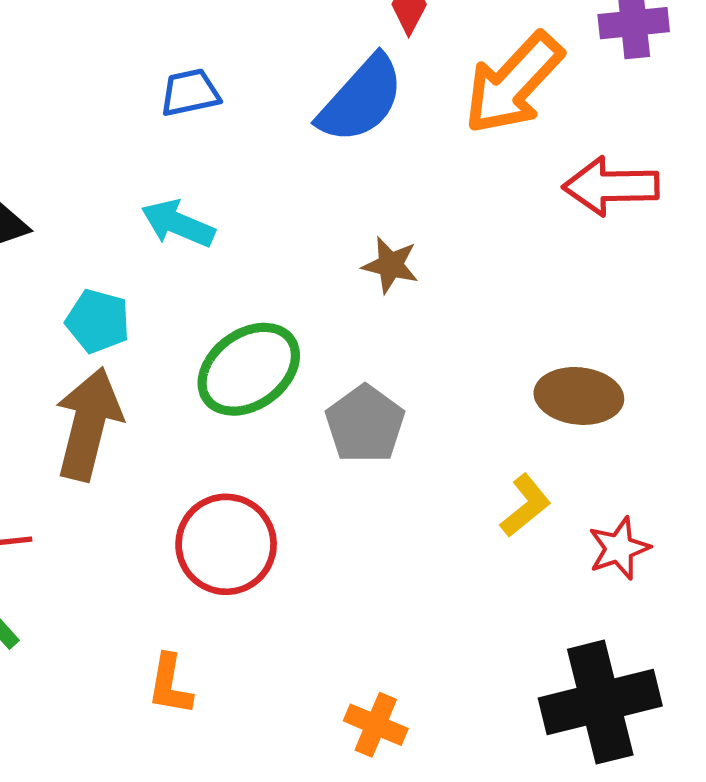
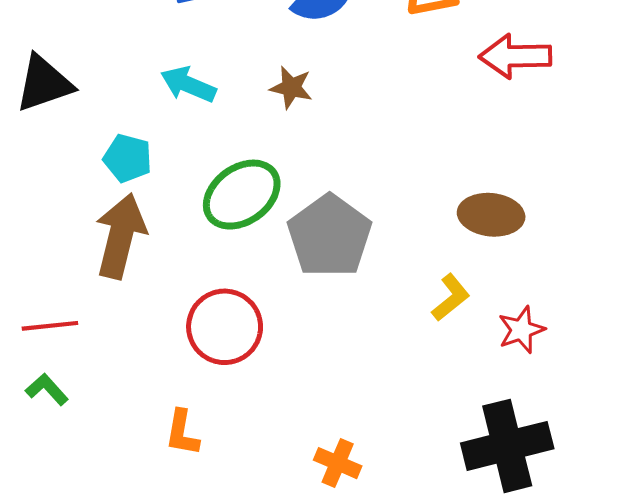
brown star: (390, 265) -> (291, 88), moved
gray pentagon: (365, 424) -> (330, 236), size x1.4

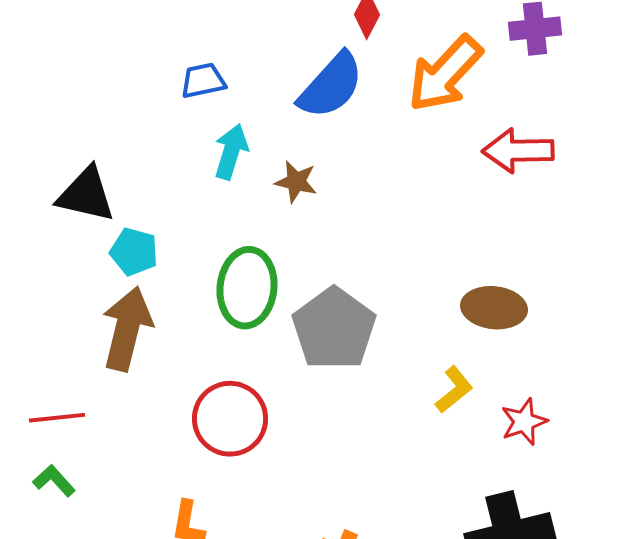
black triangle: (44, 84) -> (86, 195), moved, turned 32
cyan arrow: (188, 85) -> (231, 152), moved, turned 84
green ellipse: (242, 195) -> (247, 288), turned -48

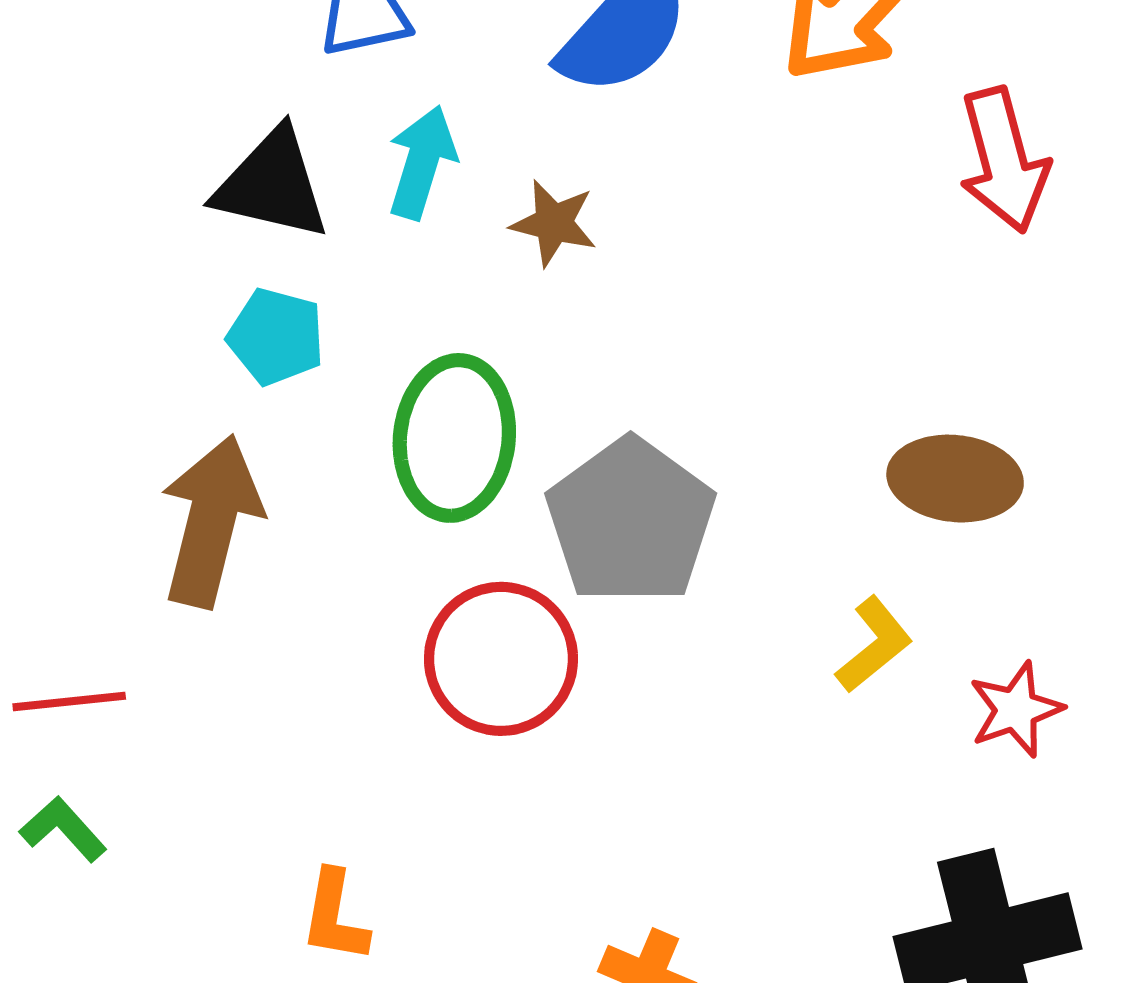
red arrow: (518, 151) -> (1004, 160), turned -104
black triangle: (86, 195) -> (272, 185), moved
cyan pentagon: (134, 252) -> (276, 337), moved
red circle: (230, 419) -> (501, 659), moved

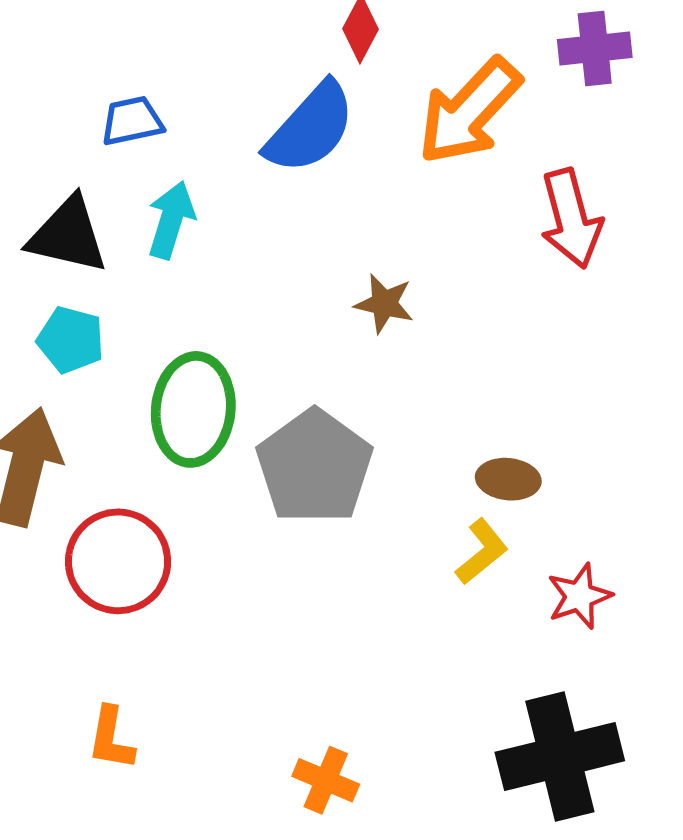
brown star: (554, 223) -> (384, 304), moved
brown ellipse: (955, 479) -> (508, 479), moved, size x0.7
red circle: (501, 659) -> (118, 561), moved

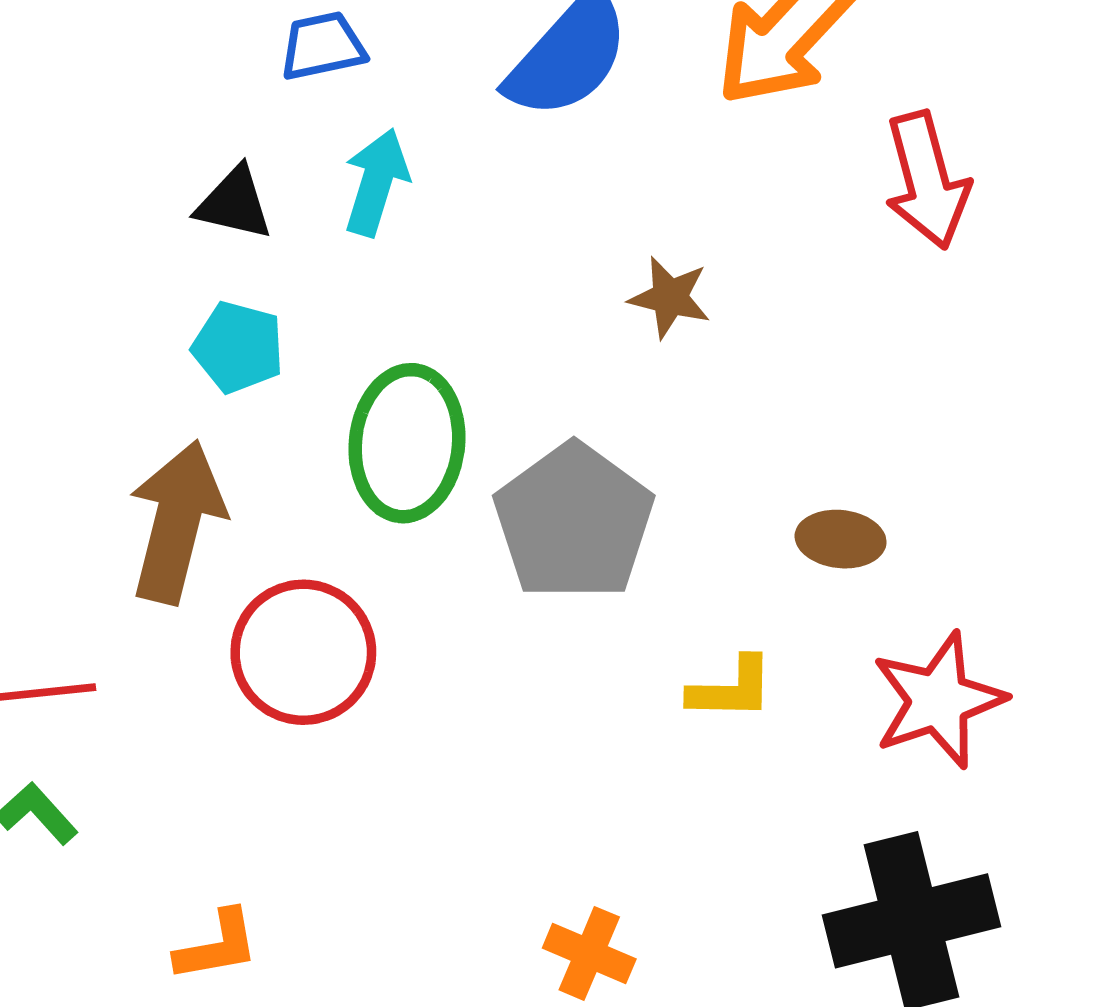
black triangle: (68, 235) -> (234, 203), size x0.7
yellow L-shape: (482, 552) -> (731, 689), moved, turned 40
red star: (579, 596) -> (938, 700), size x1.5
orange L-shape: (111, 738) -> (217, 946), moved, turned -110

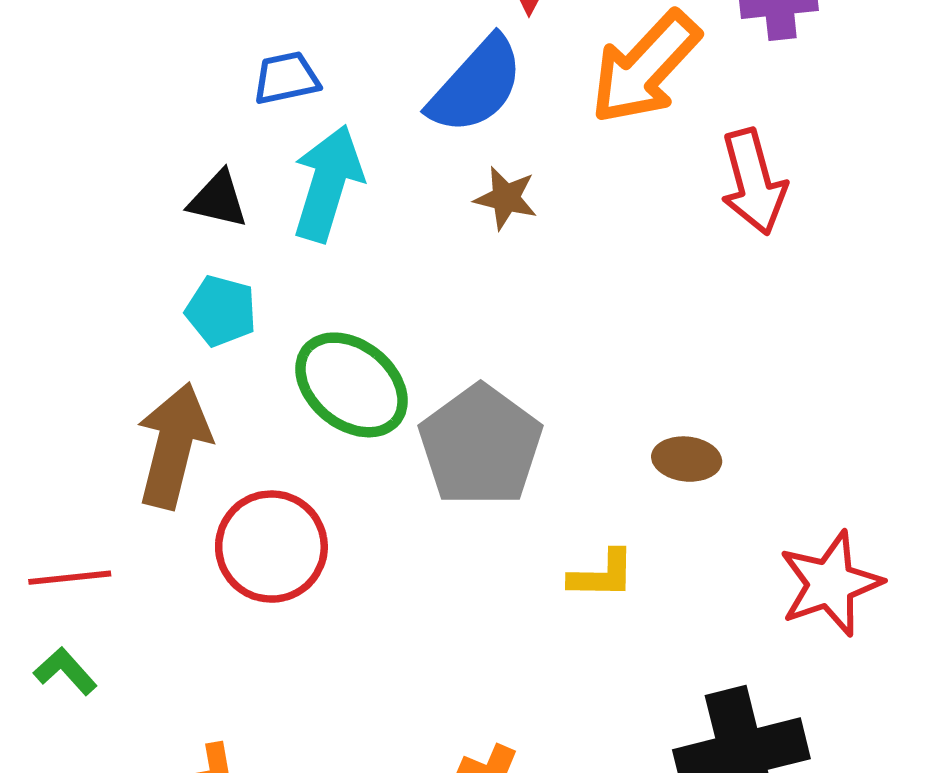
cyan arrow: (376, 182) -> (328, 183), size x1.4
brown star: (670, 297) -> (506, 198), moved
green ellipse: (407, 443) -> (351, 385), turned -57
red star: (938, 700) -> (830, 584), moved

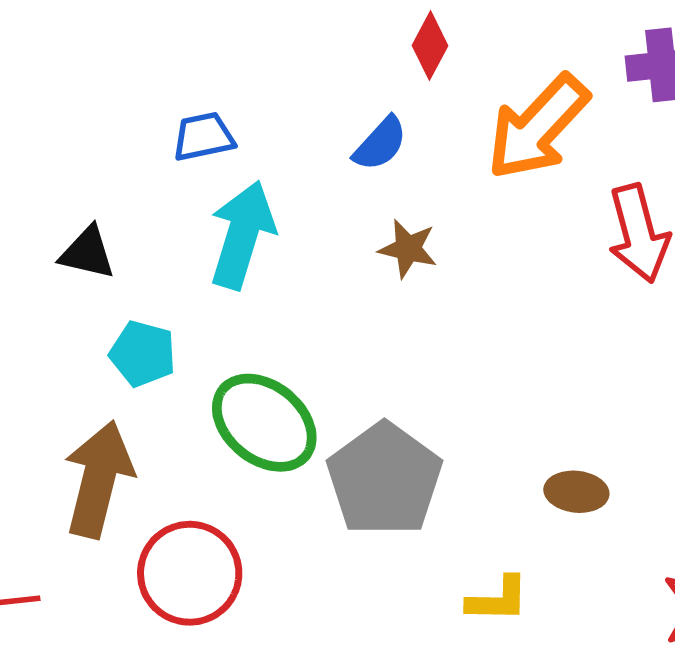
blue semicircle: (476, 85) -> (380, 144), size x0.6
black triangle: (218, 200) -> (87, 253), moved

